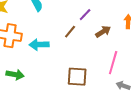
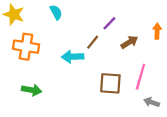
cyan arrow: (39, 45) -> (73, 57), moved
brown square: (77, 77) -> (110, 83), moved

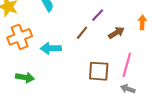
orange cross: (26, 47) -> (20, 37), turned -30
cyan arrow: (73, 57) -> (51, 48), moved
gray arrow: (152, 102) -> (128, 89), moved

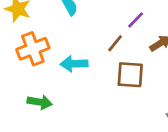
brown square: (99, 71) -> (130, 75), moved

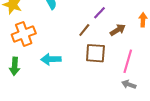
cyan arrow: (74, 64) -> (51, 59), moved
green arrow: (40, 102) -> (15, 66), moved, turned 84

